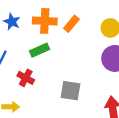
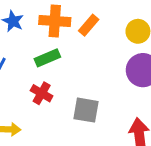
red cross: (26, 78) -> (42, 93), moved

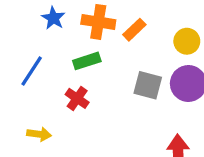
gray square: (86, 110) -> (148, 85), moved

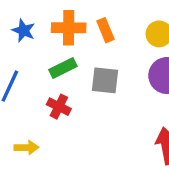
orange rectangle: (134, 30) -> (105, 30), turned -60
gray square: (148, 85) -> (105, 80), moved

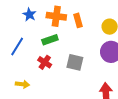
gray square: (105, 80) -> (75, 62), moved

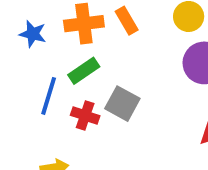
blue line: (17, 46) -> (49, 96), moved
gray square: (75, 62) -> (122, 104), moved, turned 30

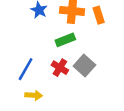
blue line: (49, 96) -> (26, 69), moved

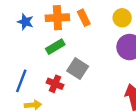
red cross: (60, 68) -> (55, 84), moved

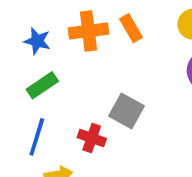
green rectangle: (55, 47) -> (42, 85), moved

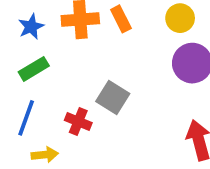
blue star: (37, 41) -> (31, 27), turned 30

